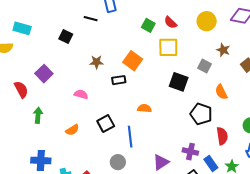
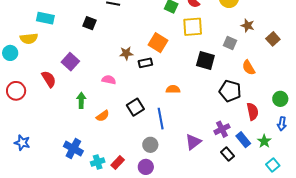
brown star: (97, 62) -> (126, 53), moved
green arrow: (38, 115) -> (81, 100), moved
purple cross: (190, 152) -> (222, 129), turned -35
blue cross: (41, 160) -> (73, 149), turned 30

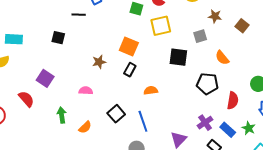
gray square: (230, 43) -> (200, 36), turned -32
black rectangle: (145, 63) -> (130, 70), moved, turned -40
red semicircle: (253, 111) -> (233, 100), turned 30

